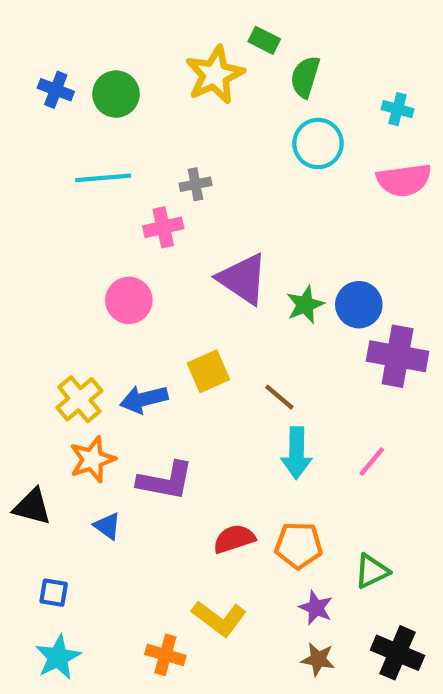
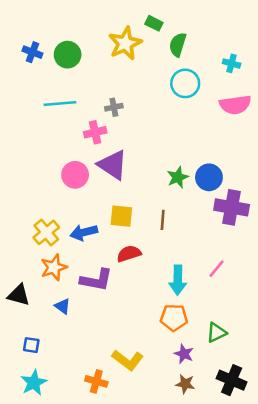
purple triangle: (243, 279) -> (113, 165), moved
yellow square: (208, 371) -> (121, 216), turned 30
brown line: (279, 397) -> (163, 220), moved, turned 54
cyan arrow: (297, 453) -> (178, 280), moved
red semicircle: (234, 539) -> (129, 254), moved

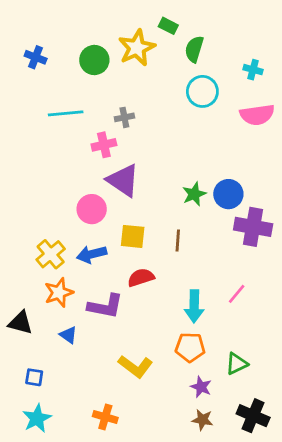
green circle: (68, 55) -> (94, 60), moved
pink circle: (75, 175) -> (92, 209), moved
yellow L-shape: (128, 360) -> (135, 366), moved

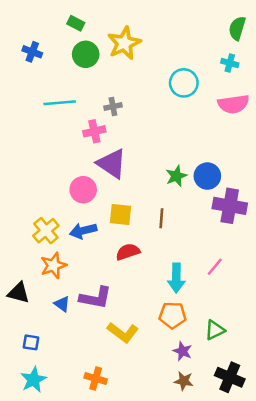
green rectangle: (168, 26) -> (76, 23), moved
green semicircle: (194, 49) -> (237, 28), moved
purple L-shape: (105, 306) -> (96, 298), moved

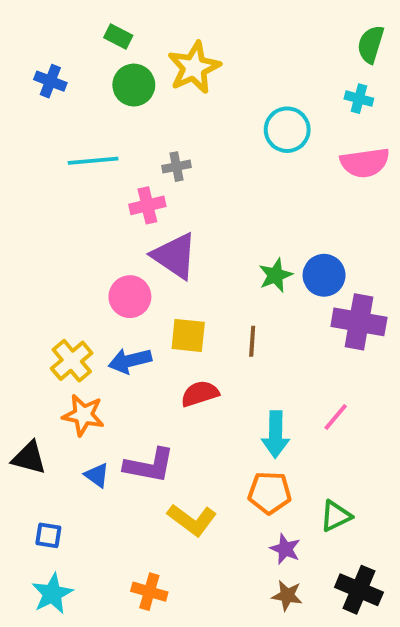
orange star: (53, 265) -> (83, 415), turned 30

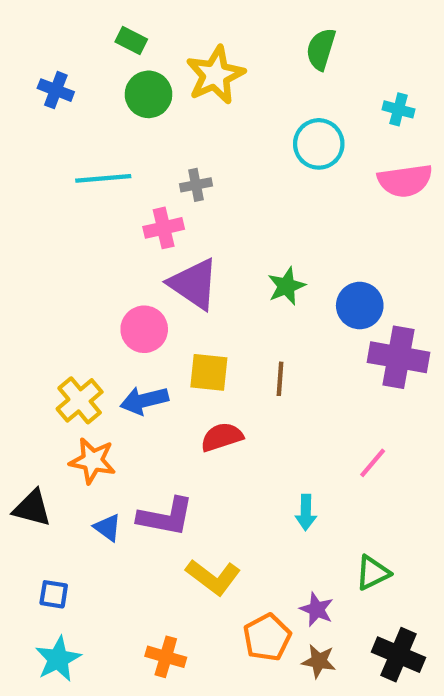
green semicircle: (371, 44) -> (321, 49), moved
green star: (276, 275) -> (286, 286), moved
cyan arrow: (276, 434) -> (306, 512), moved, size x0.7
orange pentagon: (270, 493) -> (267, 637), moved, turned -30

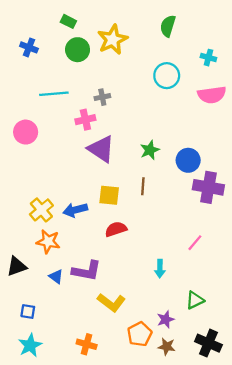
pink circle: (144, 329) -> (26, 132), moved
brown line: (280, 379) -> (143, 186), moved
black triangle: (32, 508) -> (17, 266), turned -35
purple star: (317, 609) -> (166, 319), turned 30

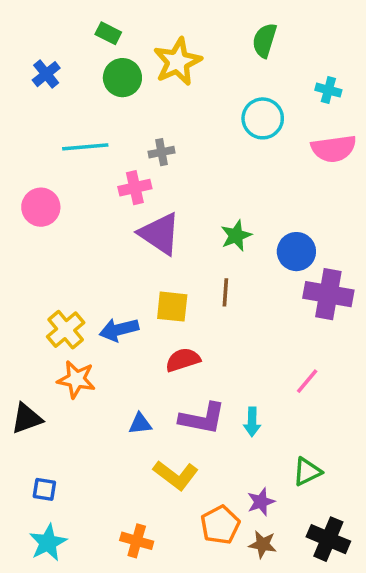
blue cross: (29, 47) -> (46, 74), turned 30
purple L-shape: (87, 271) -> (202, 418), moved
blue triangle: (56, 277) -> (140, 424), moved, turned -42

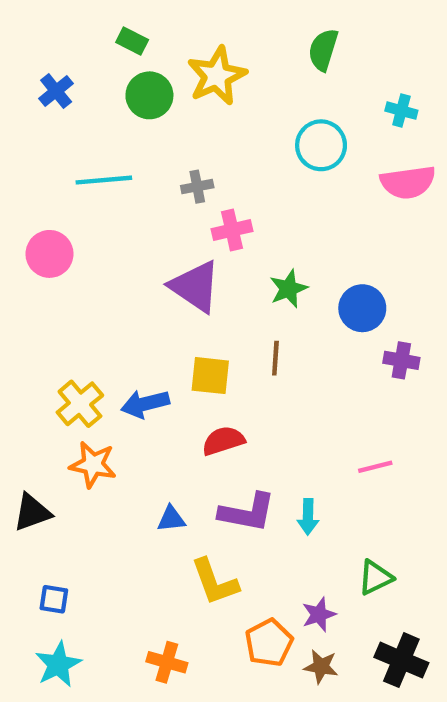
pink cross: (135, 188) -> (232, 230), moved
purple cross: (328, 294) -> (401, 360), size x0.6
pink line: (307, 381) -> (375, 467), turned 36
yellow L-shape: (176, 475) -> (215, 582), turned 33

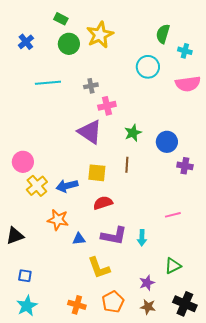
green semicircle: (323, 50) -> (163, 34), moved
pink circle: (50, 254) -> (23, 162), moved
orange star: (93, 465) -> (58, 220), moved
orange pentagon: (269, 643) -> (113, 302), moved

